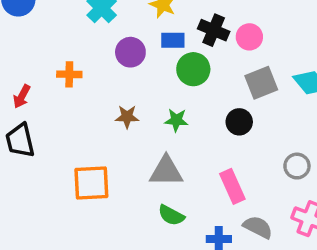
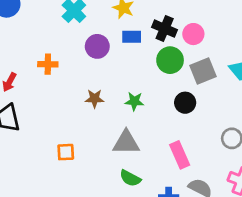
green circle: (193, 69) -> (170, 60), moved
orange square: (91, 183) -> (66, 152), size x0.6

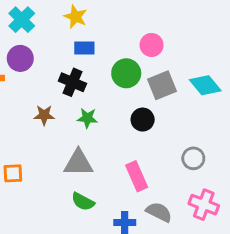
black cross: (165, 29) -> (72, 82), moved
purple circle: (97, 46) -> (20, 58), moved

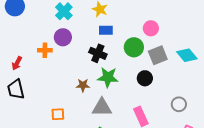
brown star: (44, 115) -> (83, 85), moved
green star: (87, 118) -> (108, 77), size x1.5

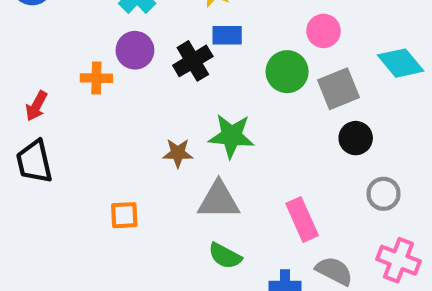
black cross: (98, 53) -> (193, 61), moved, turned 36
cyan diamond: (187, 55) -> (401, 63), moved
black circle: (145, 78) -> (356, 138), moved

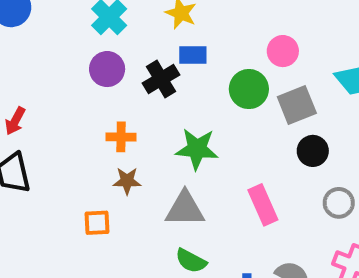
orange cross: (96, 78) -> (121, 137), moved
brown star: (178, 153) -> (127, 181), moved
pink rectangle: (302, 219) -> (263, 205), moved

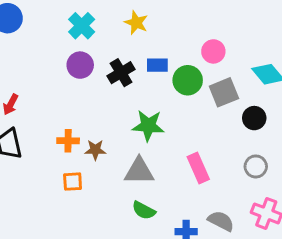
blue rectangle: (193, 55) -> (157, 65), moved
orange cross: (121, 137) -> (68, 141), moved
black circle: (313, 151) -> (254, 118), moved

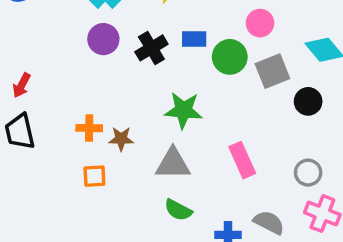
gray circle: (256, 166) -> (308, 173), moved

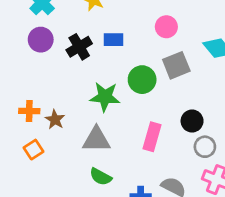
green circle: (230, 57) -> (142, 80), moved
black circle: (308, 101) -> (192, 121), moved
brown star: (121, 139) -> (55, 120), turned 30
pink rectangle: (242, 160) -> (152, 137), turned 40
orange square: (94, 176) -> (34, 150), turned -30

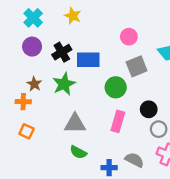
blue rectangle: (113, 40) -> (88, 60), moved, size x1.5
green circle: (142, 80) -> (116, 87), moved
green star: (105, 97) -> (64, 84), moved, turned -30
brown star: (55, 120) -> (34, 84), moved
orange square: (34, 150) -> (27, 131), turned -32

